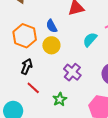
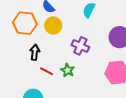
green star: (60, 99) -> (68, 70), moved

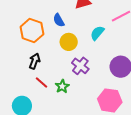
yellow circle: (53, 25) -> (69, 42), moved

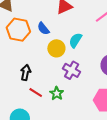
orange hexagon: (32, 30) -> (18, 30), moved
cyan semicircle: (97, 33) -> (75, 40), moved

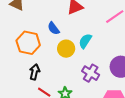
orange hexagon: (18, 30) -> (28, 43), moved
purple cross: (72, 70) -> (91, 73), moved

